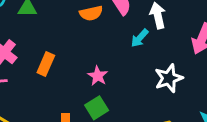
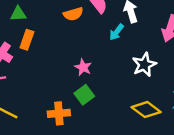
orange rectangle: (46, 64) -> (27, 40), moved

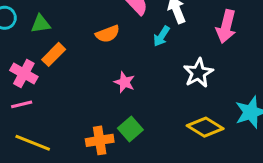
orange semicircle: (73, 14) -> (108, 34), moved
orange rectangle: (27, 40) -> (54, 54), turned 30
green square: (84, 95) -> (130, 129), moved

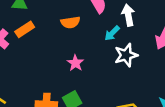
white star: (198, 73) -> (126, 55), moved

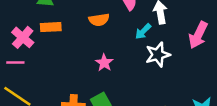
orange rectangle: (25, 29) -> (51, 27), turned 30

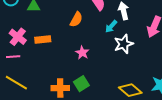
orange semicircle: (99, 20) -> (76, 19), turned -49
orange rectangle: (51, 27) -> (43, 39), moved

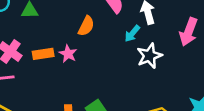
pink star: (82, 53) -> (68, 54), moved

